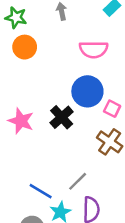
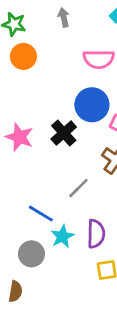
gray line: (78, 181) -> (78, 188), moved

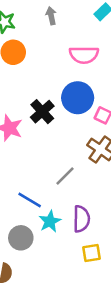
black cross: (64, 133) -> (42, 112), moved

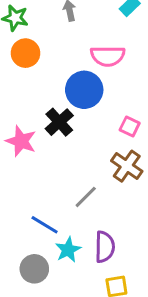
blue circle: (78, 98) -> (84, 90), moved

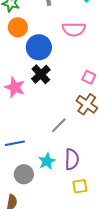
blue circle: (84, 90) -> (39, 47), moved
blue line: (45, 225) -> (15, 143), moved, turned -42

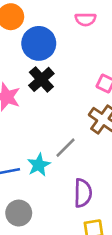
pink semicircle: (74, 29) -> (85, 19), size x0.7
cyan star: (47, 161) -> (39, 165), moved

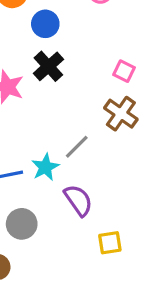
blue circle: (39, 43) -> (45, 24), size x0.7
purple semicircle: (83, 193) -> (78, 200), moved, turned -36

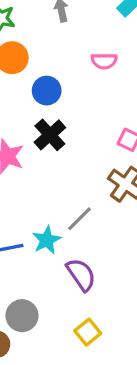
gray circle: (22, 224) -> (22, 316), moved
yellow square: (110, 243) -> (88, 332), moved, turned -30

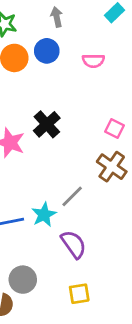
blue circle: (47, 91) -> (47, 51), moved
yellow square: (88, 332) -> (79, 294), turned 30

